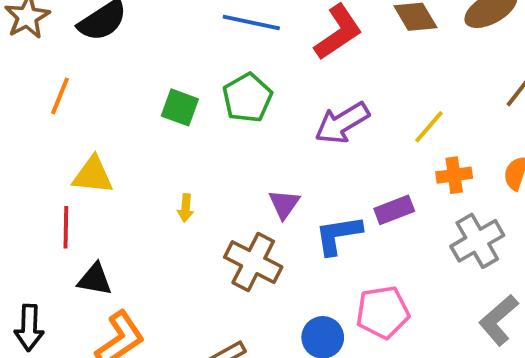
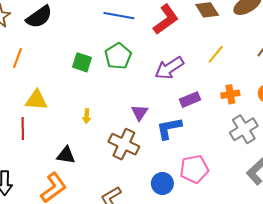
yellow line: (429, 127) -> (216, 54), moved
purple rectangle: (394, 210) -> (190, 100), moved
black triangle: (95, 279) -> (66, 155), moved

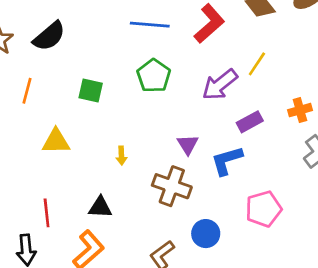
yellow line: (216, 54) -> (257, 64), moved
green square: (82, 62) -> (91, 91), moved
red line: (23, 128) -> (47, 213), moved
blue circle: (162, 183) -> (206, 234), moved

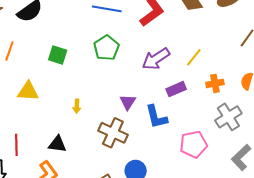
yellow line: (257, 64) -> (194, 57), moved
blue L-shape: (227, 161) -> (156, 117), turned -92
pink pentagon: (264, 209) -> (194, 144), moved

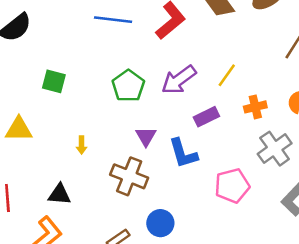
green pentagon: (106, 48) -> (128, 86), moved

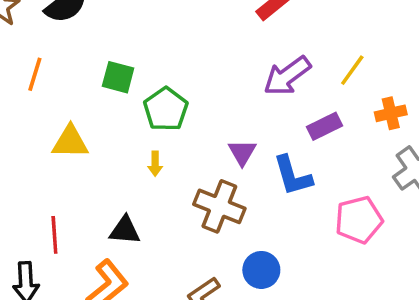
green pentagon: (128, 86) -> (166, 109), moved

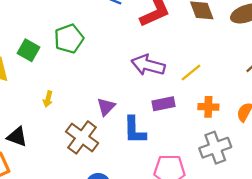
purple arrow: (287, 76) -> (148, 65), turned 36
green square: (118, 77) -> (28, 50), moved
green pentagon: (166, 109) -> (69, 39), moved

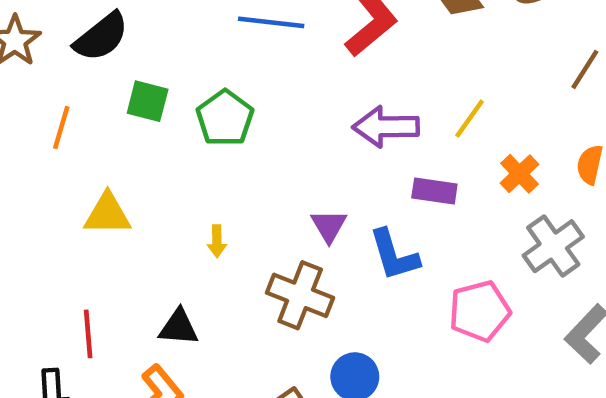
green square: (28, 50) -> (148, 101), moved
purple rectangle: (163, 104) -> (434, 191), turned 35
orange cross: (208, 107) -> (519, 174), turned -30

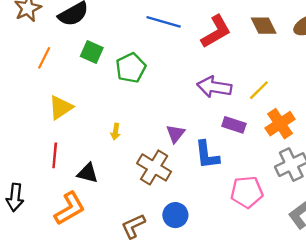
orange cross: (519, 174) -> (280, 124), size x1.4
yellow triangle: (107, 214) -> (61, 108), turned -44
red line: (88, 334) -> (55, 155), moved

